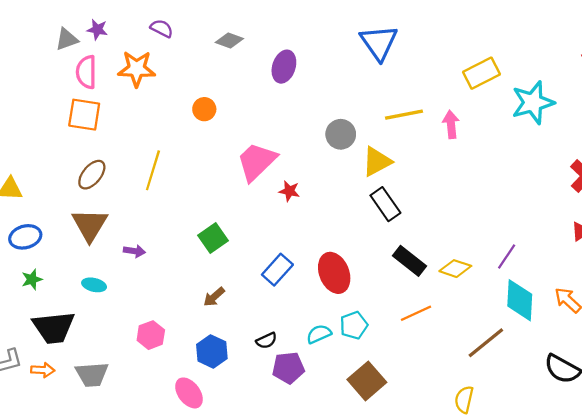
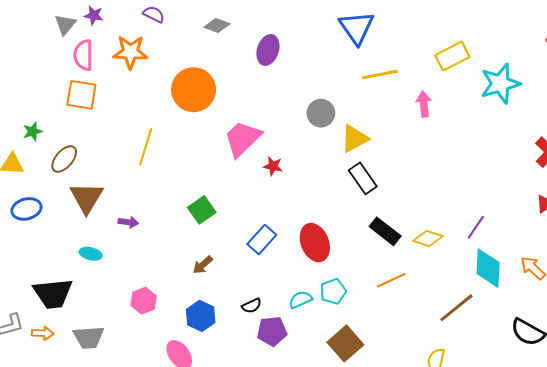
gray triangle: (67, 39) -> (65, 24), turned -30
orange circle: (204, 109) -> (194, 90), size x2.0
yellow line: (404, 115) -> (380, 74), moved
brown ellipse: (92, 175) -> (64, 159), moved
green star: (32, 279) -> (33, 131), moved

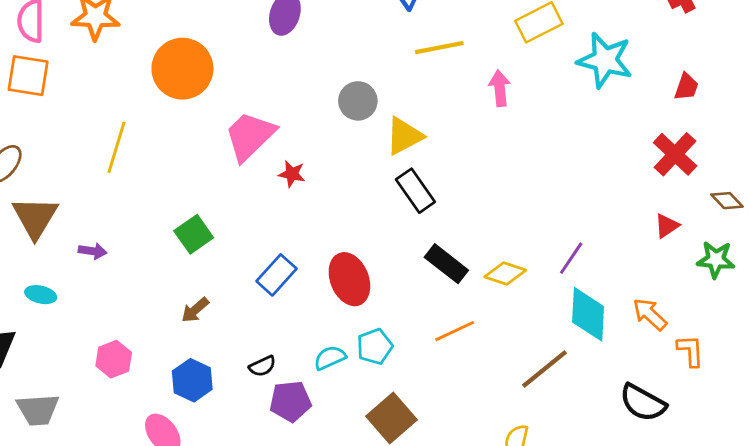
cyan star: (500, 84) -> (605, 60), turned 30

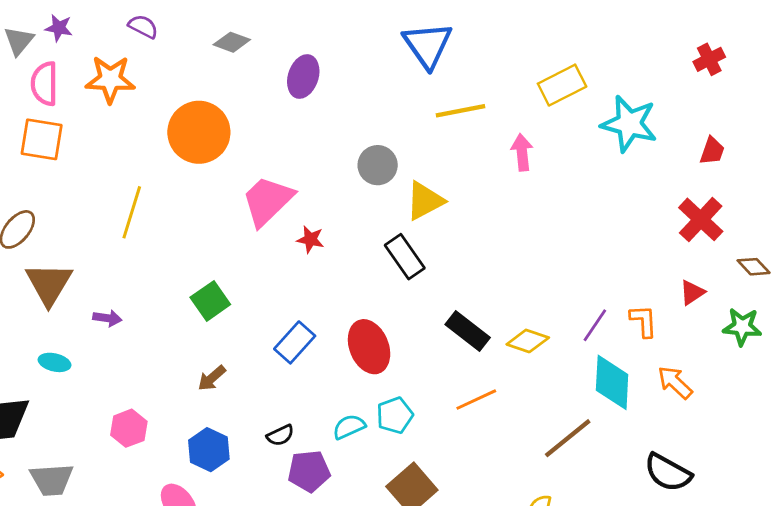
black rectangle: (415, 191) -> (405, 257), moved
orange L-shape: (691, 351) -> (643, 321), moved

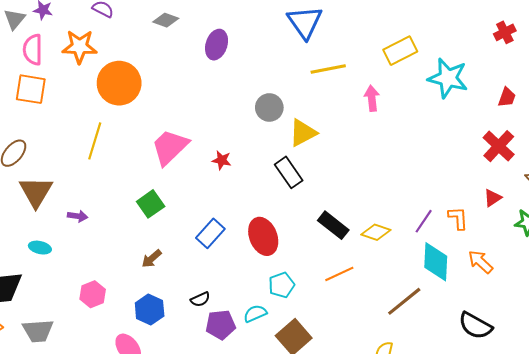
orange circle: (199, 132) -> (119, 83), moved
pink trapezoid: (268, 201) -> (170, 147), moved
cyan semicircle: (349, 427) -> (255, 314), moved

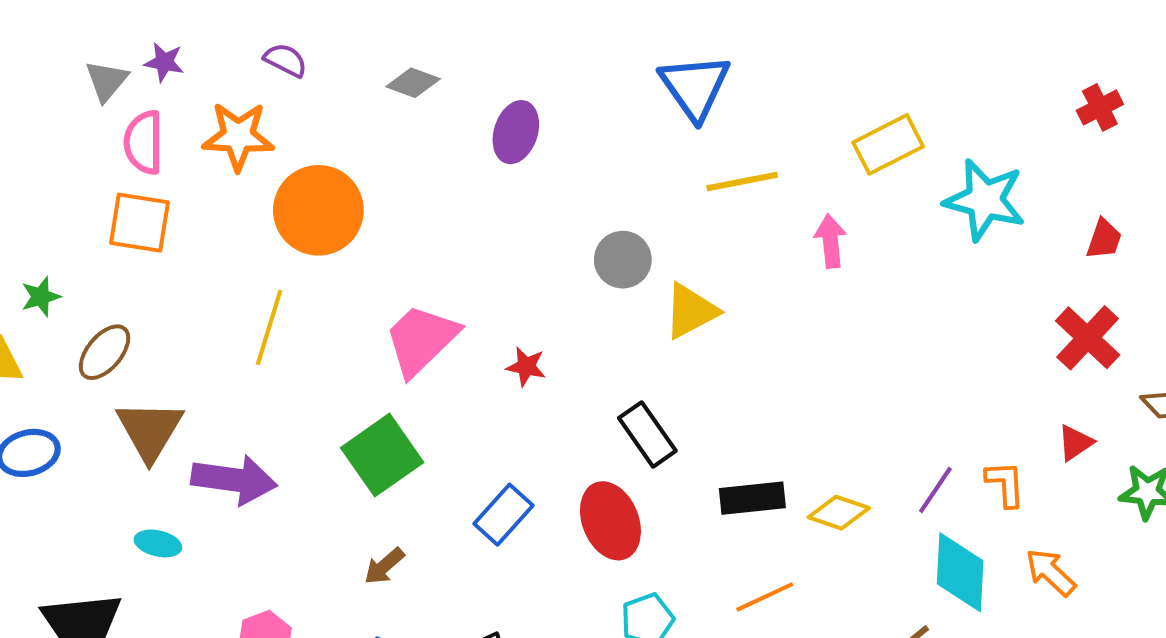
black rectangle: (289, 172) -> (647, 434), moved
green square: (151, 204) -> (382, 455), size x1.4
purple arrow: (77, 216) -> (234, 480), size x2.0
black rectangle: (333, 225) -> (752, 498), turned -44

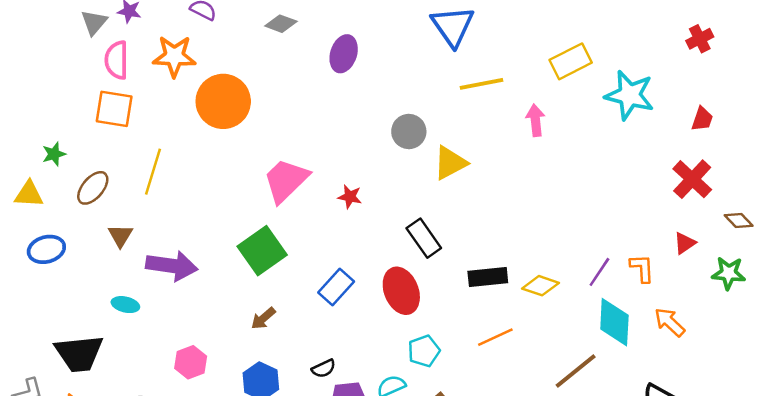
yellow line: (269, 327) -> (153, 172), moved
brown triangle: (150, 430) -> (120, 236), size x0.6

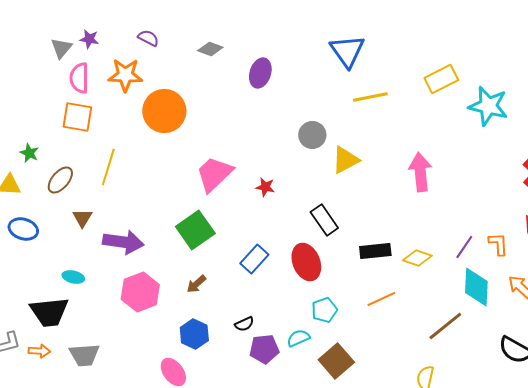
pink arrow: (535, 120) -> (420, 172), moved, size x1.5
green star: (54, 154) -> (29, 153), turned -30
blue ellipse: (46, 249) -> (23, 229), turned 32
cyan ellipse: (125, 305) -> (73, 277), moved
pink hexagon: (191, 362) -> (140, 292), moved, size x1.5

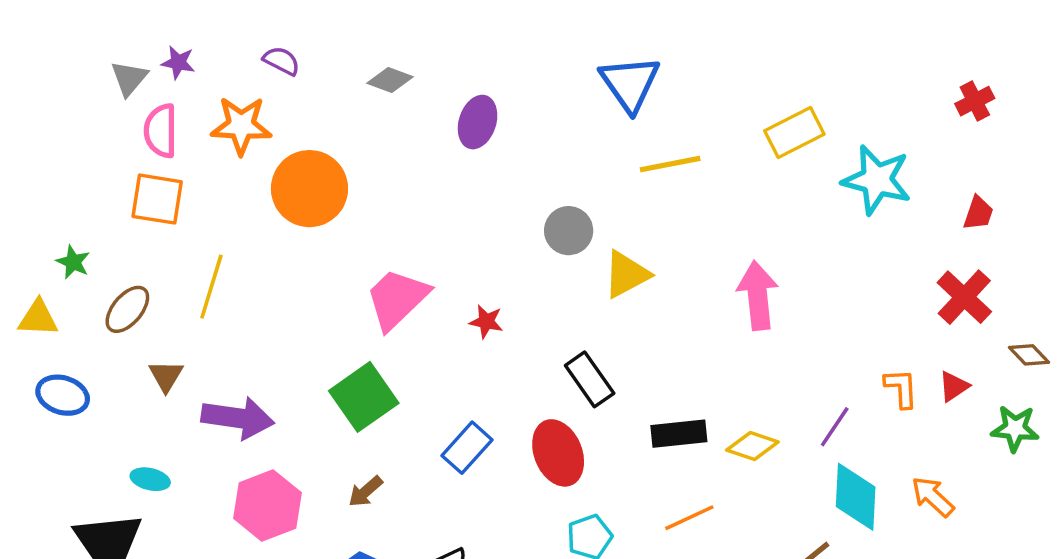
orange L-shape: (498, 244) -> (901, 388), moved

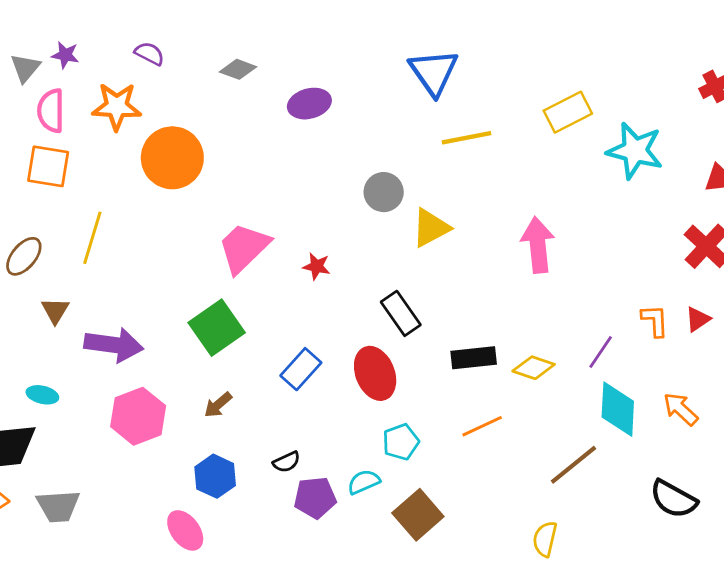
purple ellipse: (478, 122) -> (309, 104), turned 57

